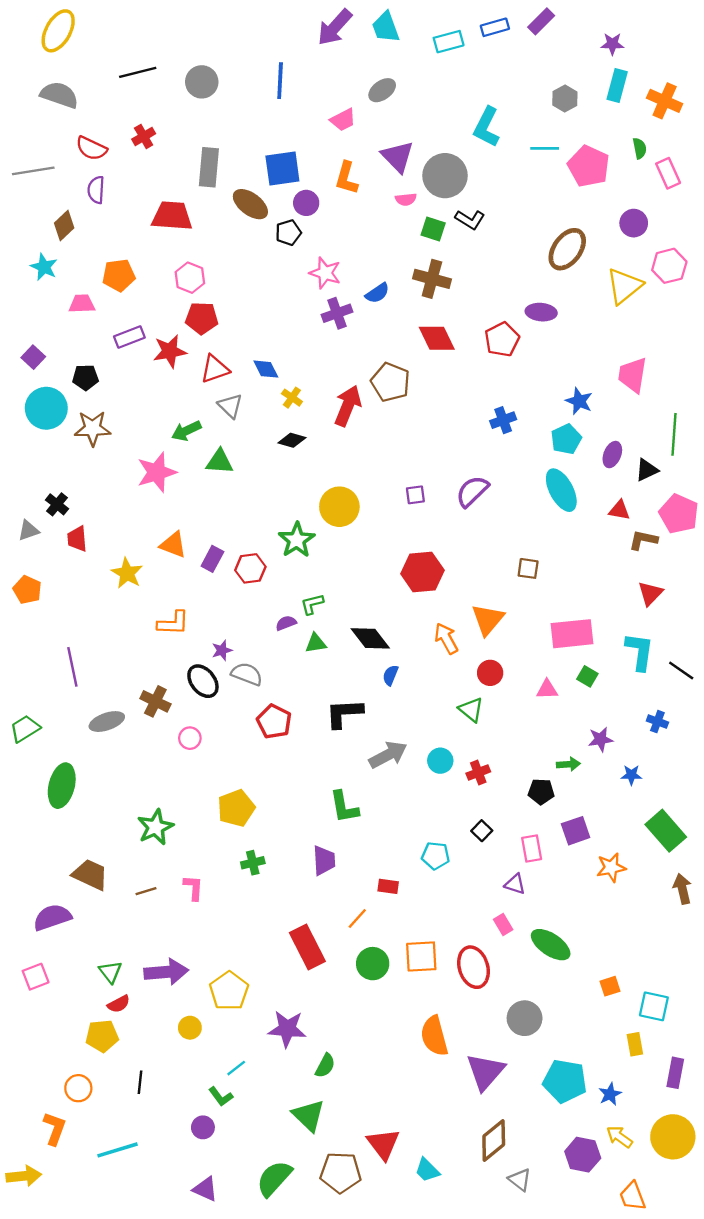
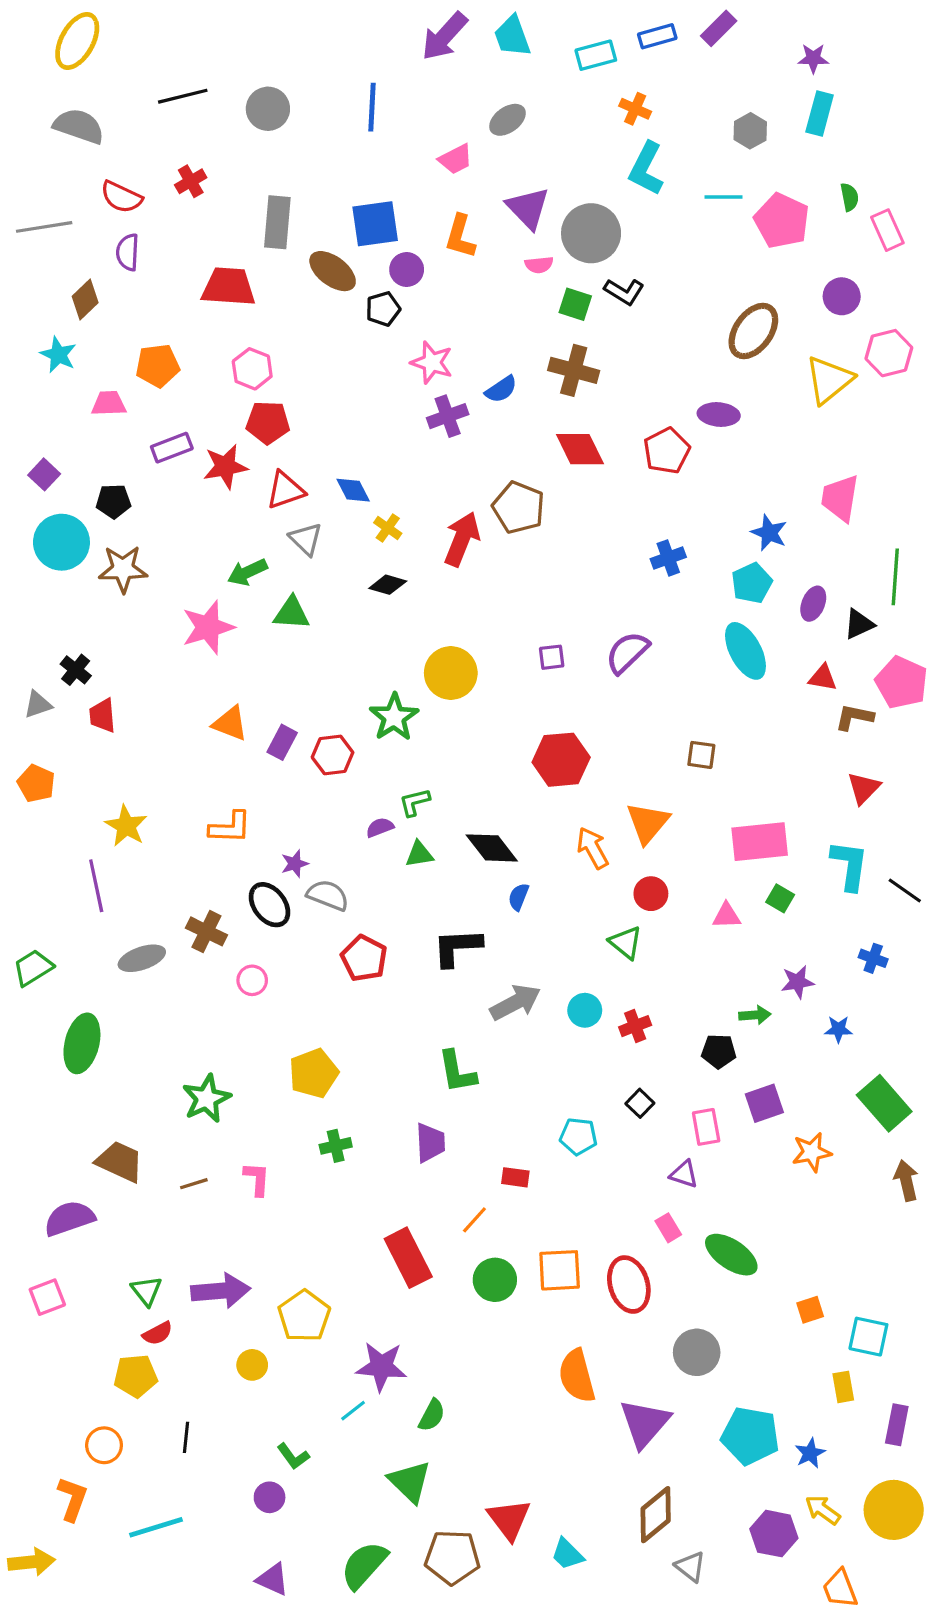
orange cross: (665, 101) -> (635, 109), moved, size x0.7
yellow star: (127, 573) -> (126, 826), moved
cyan line: (236, 1068) -> (353, 1411), moved

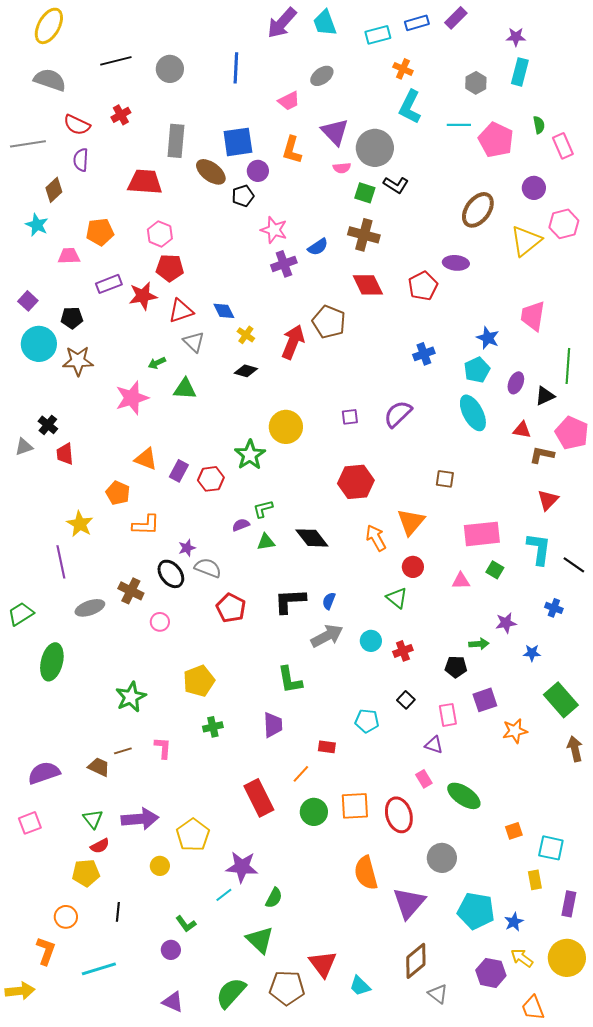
green arrow: (247, 572) -> (157, 363), size x0.7
orange pentagon: (36, 783) -> (118, 493), moved
blue semicircle: (519, 897) -> (329, 601), moved
brown trapezoid: (120, 1162) -> (99, 767), moved, size x0.7

